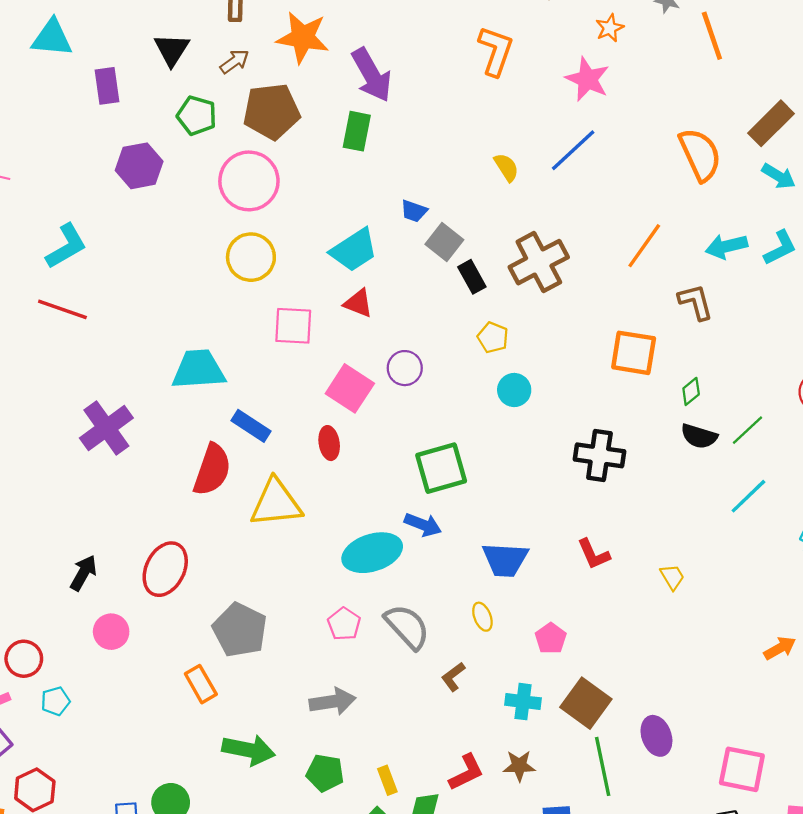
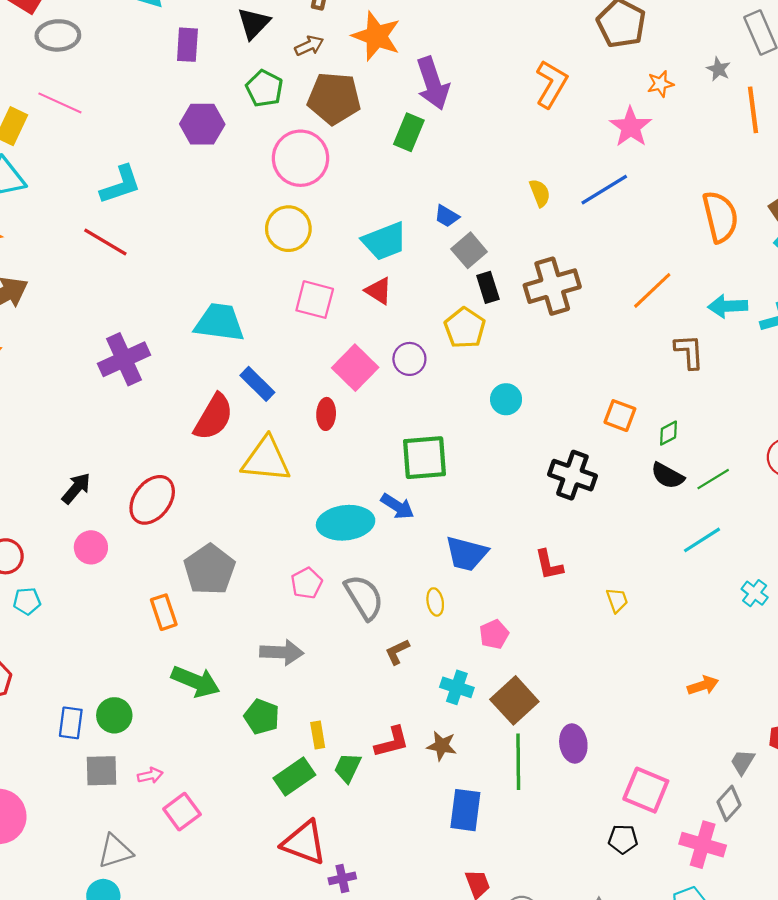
yellow pentagon: (493, 337) -> (465, 328), moved, size x1.4
orange square: (634, 353) -> (620, 416), moved, size x0.7

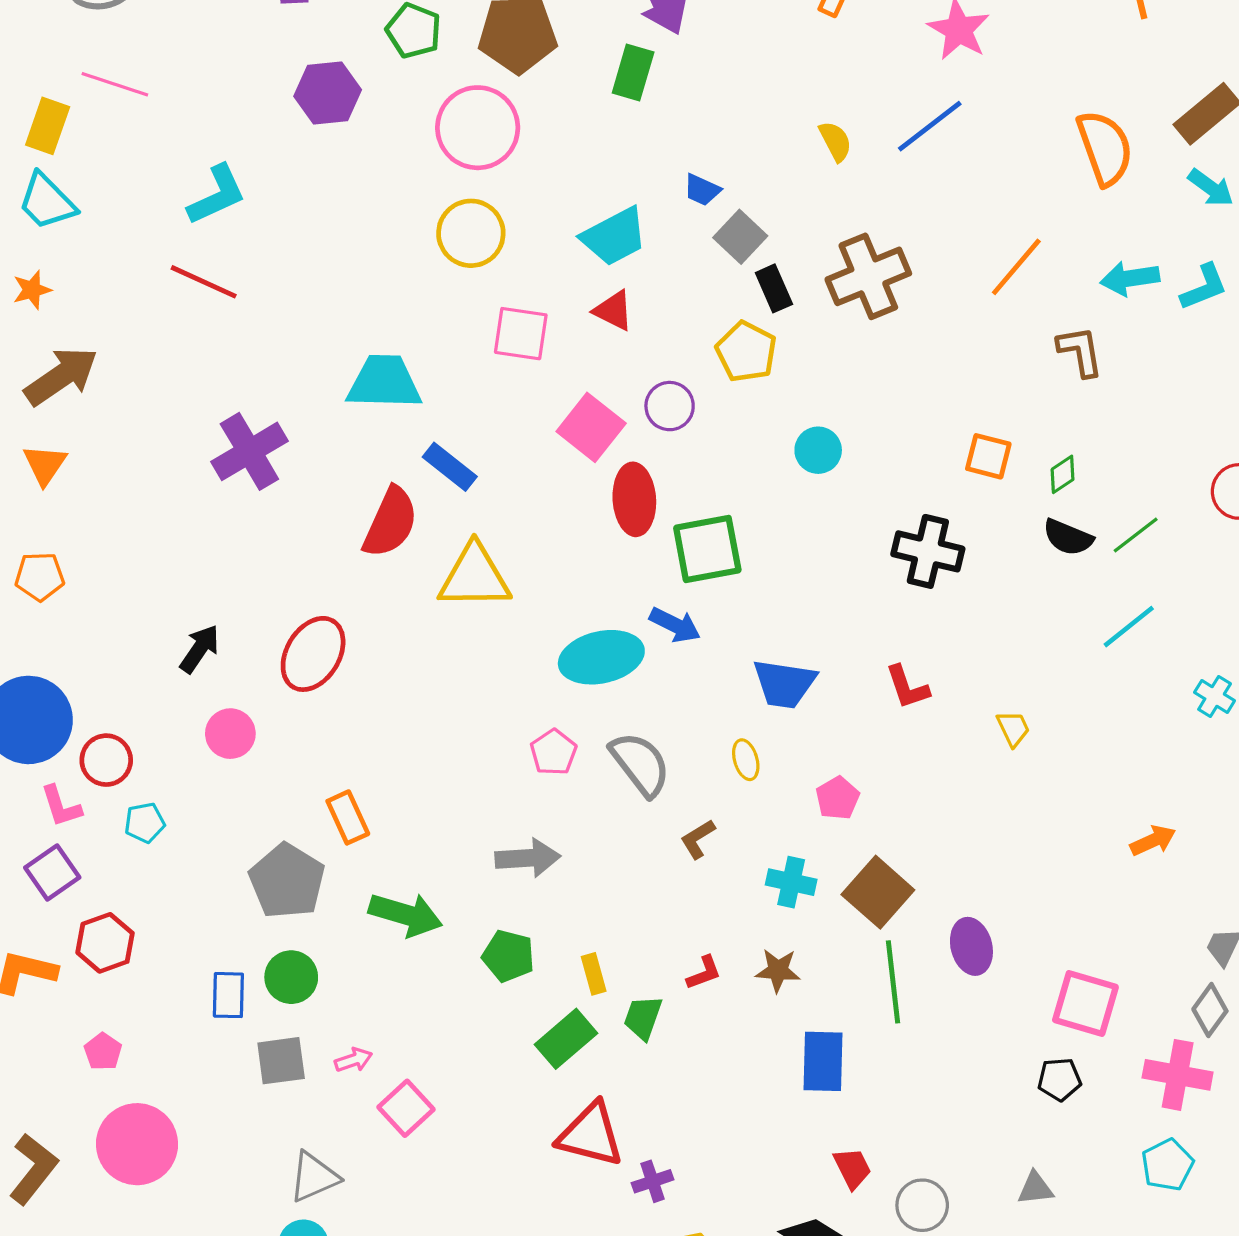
red ellipse: (326, 414) -> (634, 499), moved, size x1.5
gray pentagon: (210, 570) -> (287, 881), moved
red L-shape: (392, 742) -> (704, 973), size x0.7

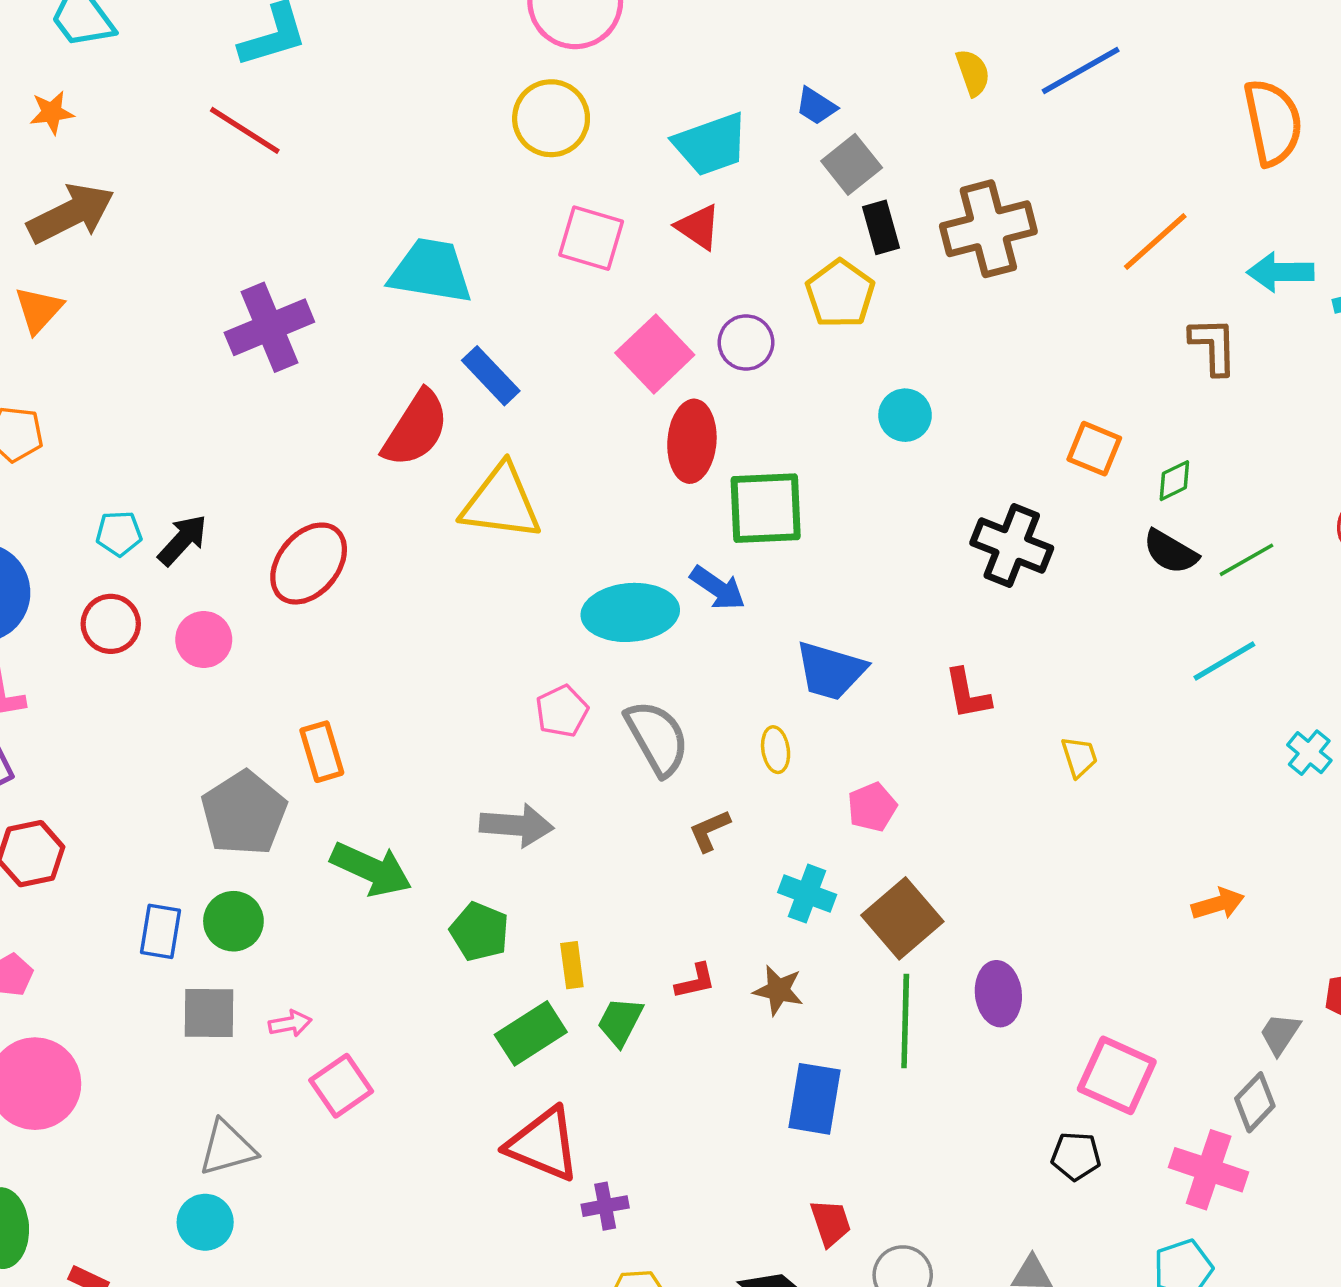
red circle: (106, 760) -> (111, 624), moved
cyan pentagon: (145, 823) -> (119, 534), moved

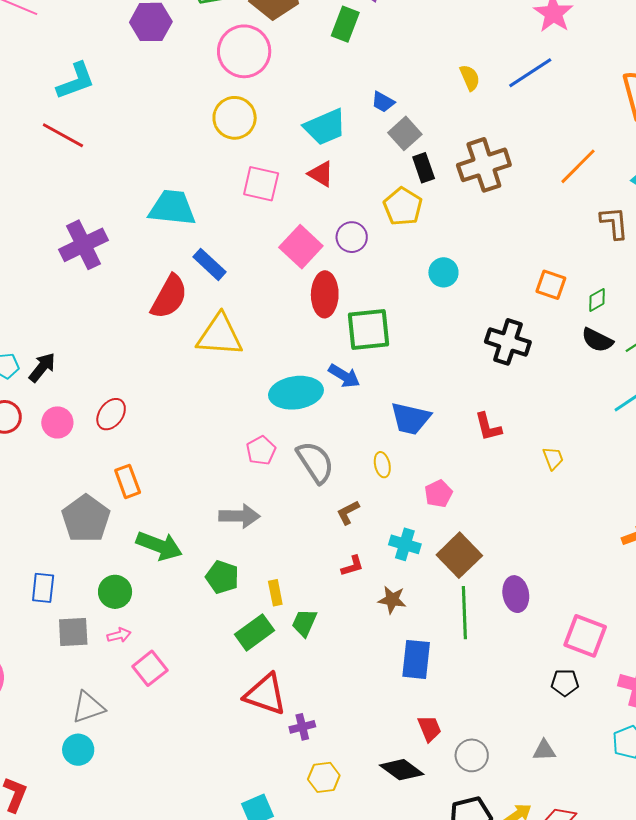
red ellipse: (309, 564) -> (111, 414), moved, size x0.7
green circle: (233, 921) -> (115, 592), moved
red L-shape: (695, 981) -> (352, 566), moved

